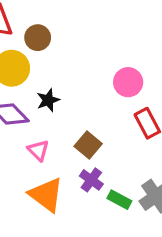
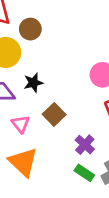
brown square: (88, 145) -> (54, 114), moved
purple cross: (91, 180) -> (85, 145), moved

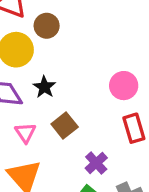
black star: (33, 83) -> (44, 87), turned -30

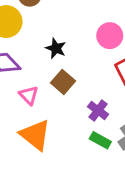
black star: (44, 87) -> (56, 48), moved

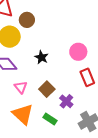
brown square: (63, 82) -> (47, 89), moved
green rectangle: (100, 140) -> (50, 119), moved

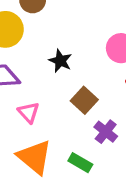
brown square: (47, 89) -> (84, 100), moved

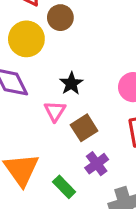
pink triangle: (29, 112) -> (55, 111), moved

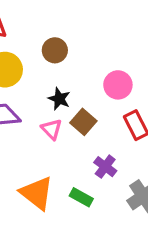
brown circle: (60, 18) -> (55, 50), moved
brown square: (84, 128) -> (83, 122), moved

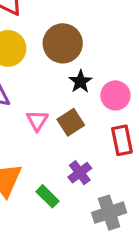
brown circle: (55, 50) -> (63, 43), size x1.5
black star: (59, 99) -> (80, 82), moved

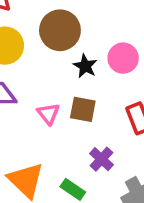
pink circle: (115, 95) -> (123, 58), moved
brown square: (71, 122) -> (83, 109), turned -36

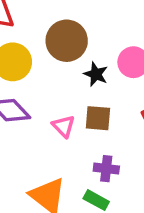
purple cross: (101, 159) -> (106, 169), moved, turned -30

